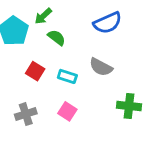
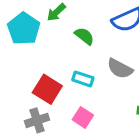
green semicircle: (57, 38) -> (84, 36), moved
red square: (35, 71) -> (47, 89), moved, size x1.4

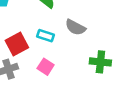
red square: (47, 89) -> (17, 44), turned 30

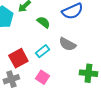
cyan rectangle: (46, 36) -> (42, 51), turned -56

